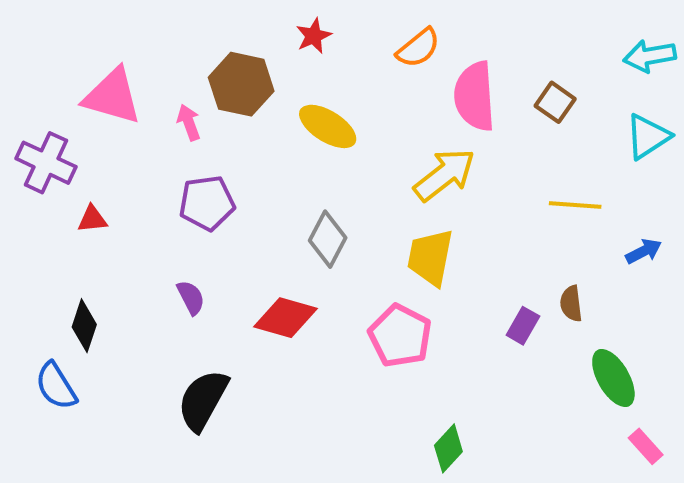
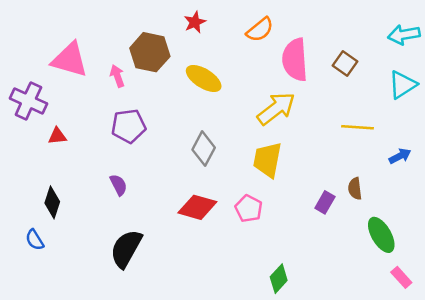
red diamond: (285, 318) -> (197, 207), moved
pink pentagon: (400, 336) -> (249, 209), size x0.7
blue semicircle: (56, 386) -> (35, 240), size x0.7

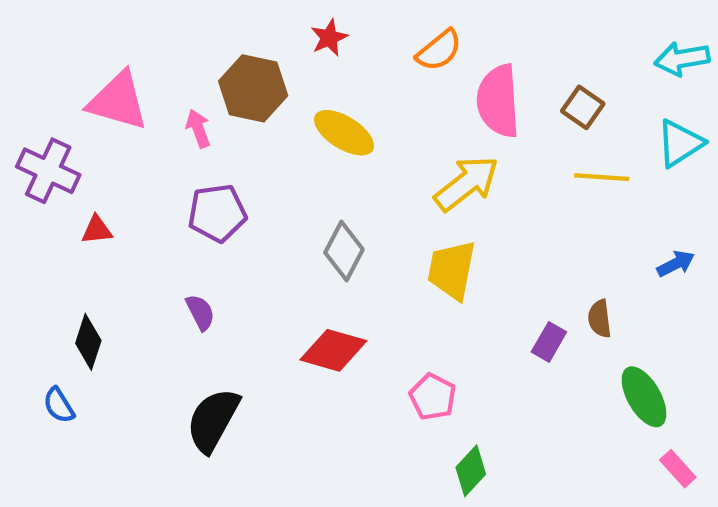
yellow line: (357, 127) -> (602, 177), moved
pink pentagon: (249, 209) -> (433, 397), moved

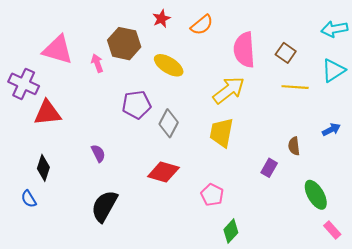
orange semicircle: (439, 50) -> (202, 25), moved
purple pentagon: (217, 213) -> (137, 105), moved
red triangle: (97, 230) -> (47, 113), size x1.8
brown semicircle: (600, 319) -> (294, 146), moved

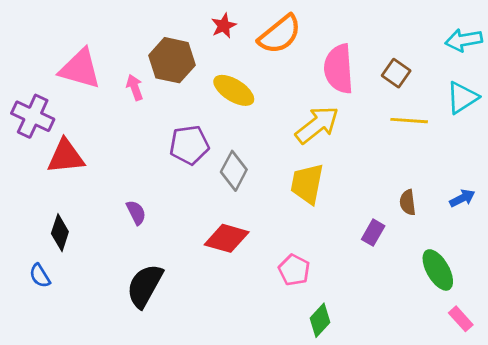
orange semicircle: (202, 25) -> (280, 34), size x1.4
blue arrow: (331, 130) -> (462, 198), moved

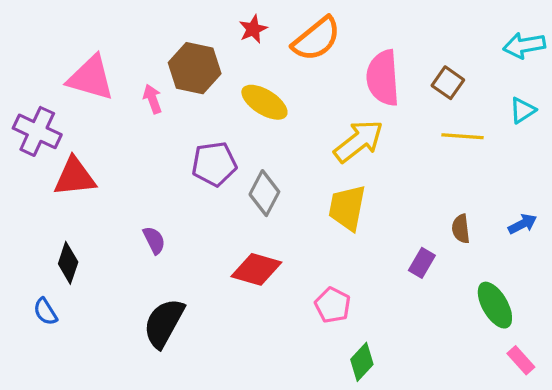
cyan triangle: (462, 98) -> (523, 110), size x0.7

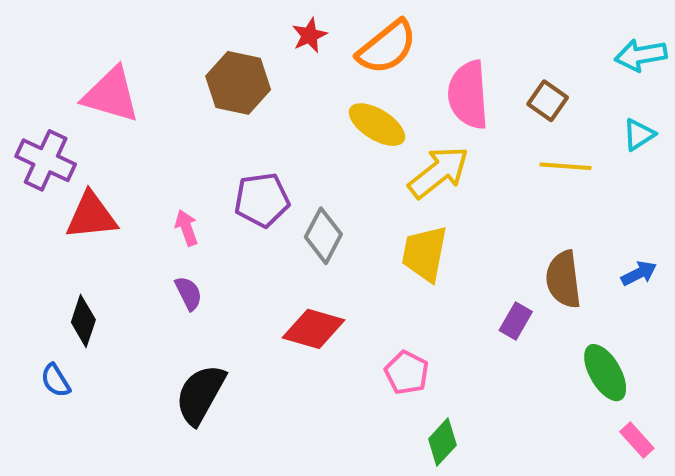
pink arrow: (152, 99) -> (186, 228), moved
yellow ellipse: (264, 102) -> (377, 125), moved
brown semicircle: (461, 229) -> (563, 279), size x1.6

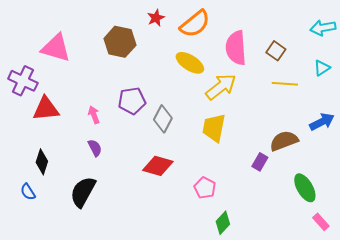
blue arrow: (639, 273) -> (322, 122), moved, size x1.4
brown semicircle: (563, 279) -> (284, 141), turned 76
black semicircle: (200, 394) -> (83, 192), moved

